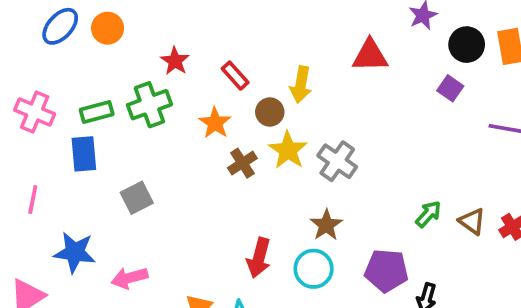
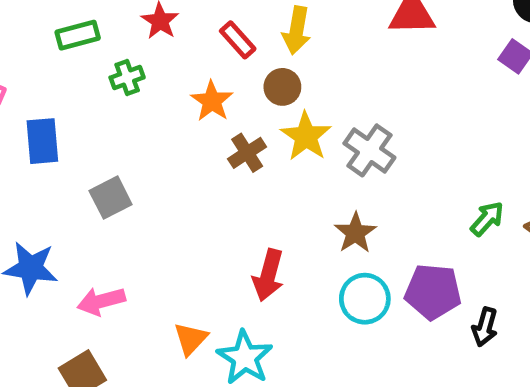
yellow arrow: (301, 85) -> (297, 30), moved
green cross: (149, 105) -> (127, 78), size x0.6
green rectangle: (97, 112) -> (78, 35), moved
cyan circle: (314, 269) -> (365, 299), moved

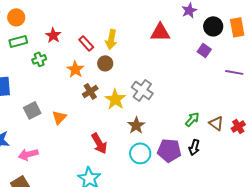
yellow star: (306, 136) -> (115, 99), moved
red arrow: (268, 275) -> (99, 143), turned -45
black arrow: (485, 327) -> (194, 147), moved
orange triangle: (191, 339) -> (59, 117), moved

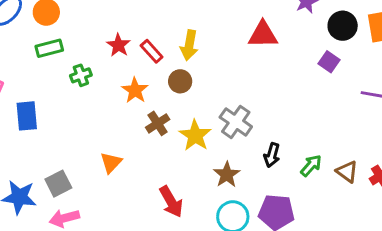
red star: (53, 35) -> (118, 45), moved
gray square: (32, 110) -> (58, 184), moved
black arrow: (194, 147) -> (272, 155), moved

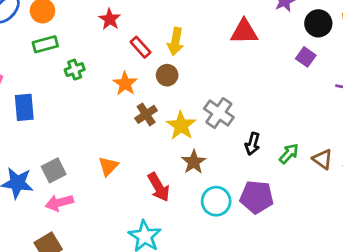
red star: (118, 45) -> (110, 19), moved
orange triangle: (111, 163) -> (108, 166), moved
brown star: (227, 175) -> (194, 162), moved

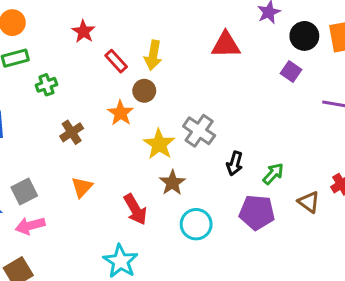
orange star: (125, 84) -> (121, 113), moved
brown cross: (146, 114) -> (72, 132), moved
brown triangle: (323, 159) -> (309, 202), moved
purple pentagon: (257, 197) -> (257, 212), moved

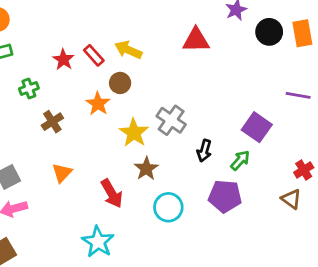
red star: (83, 31) -> (63, 60), moved
yellow arrow: (153, 55) -> (128, 50), turned 104
purple square: (291, 72) -> (257, 127), moved, size x1.5
green cross: (46, 85) -> (29, 89), moved
brown triangle: (309, 202) -> (291, 199), moved

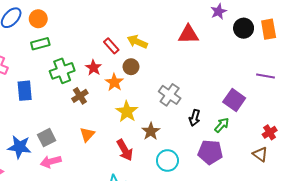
red star: (63, 60) -> (93, 68), moved
green cross: (29, 89) -> (62, 71), size x1.6
yellow star: (134, 133) -> (127, 112), moved

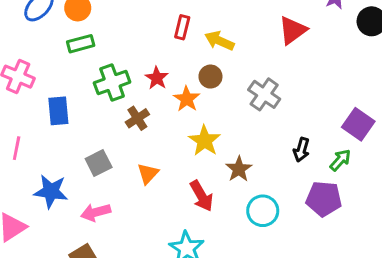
red triangle: (188, 34) -> (293, 30), turned -35
red rectangle: (111, 46) -> (182, 27), moved, turned 56
gray cross: (170, 95) -> (264, 94), moved
gray square: (47, 138) -> (99, 163), moved

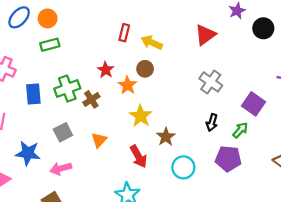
green cross: (112, 83) -> (67, 89), moved
gray cross: (264, 94) -> (211, 82), moved

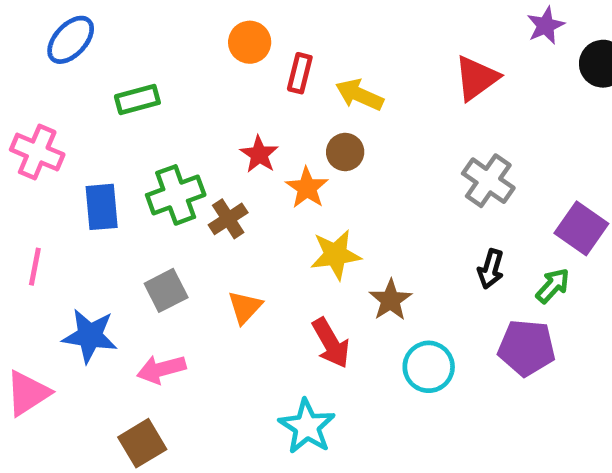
orange circle: (48, 18) -> (250, 42), moved
yellow star: (141, 116) -> (336, 255), turned 30

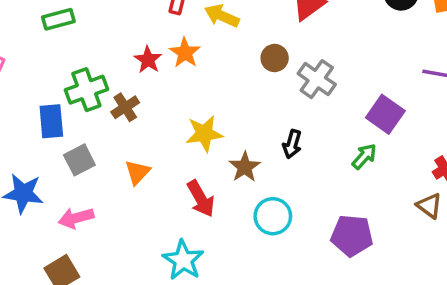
brown circle: (345, 152) -> (275, 58), moved
orange star: (307, 188) -> (185, 53), moved
blue rectangle: (102, 207) -> (51, 121), moved
black arrow: (491, 269) -> (292, 144), moved
purple pentagon: (527, 348) -> (352, 236), moved

